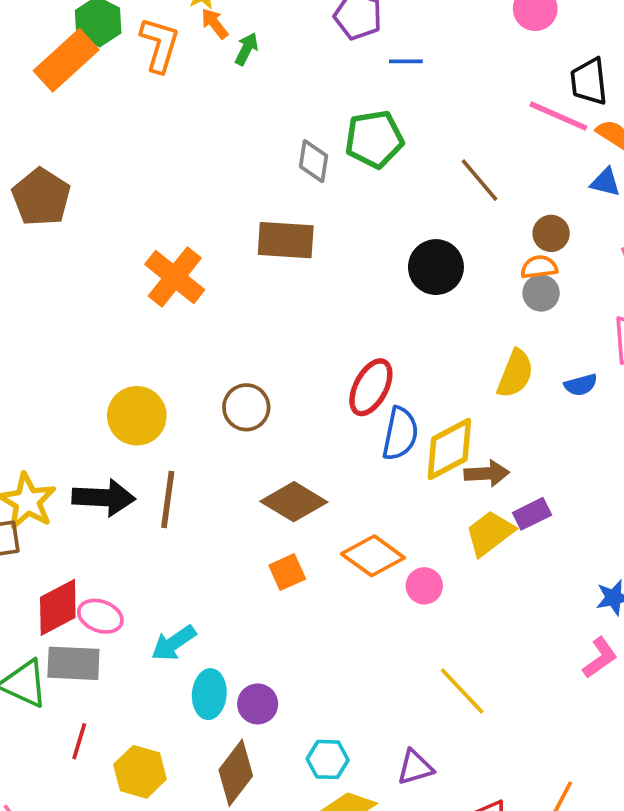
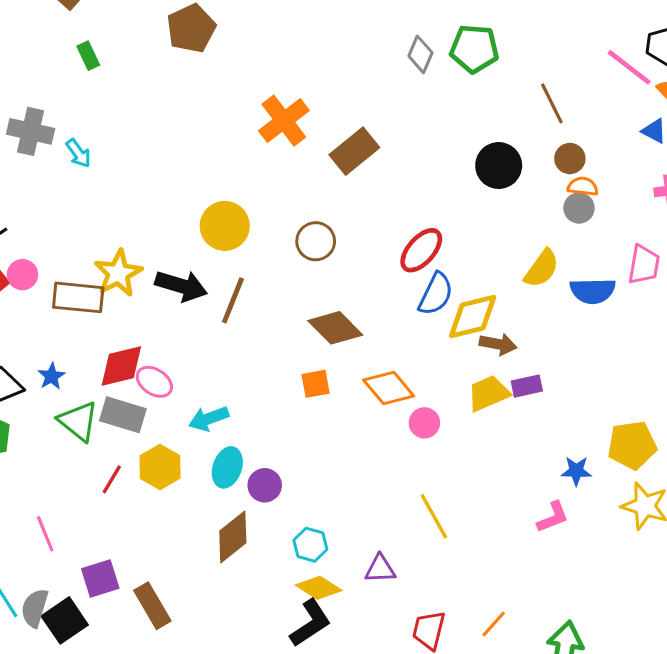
brown circle: (551, 233) -> (570, 159), moved
brown rectangle: (286, 240) -> (354, 151), moved, turned -57
blue semicircle: (581, 385) -> (593, 291), size x1.6
yellow hexagon: (140, 772) -> (160, 467), moved

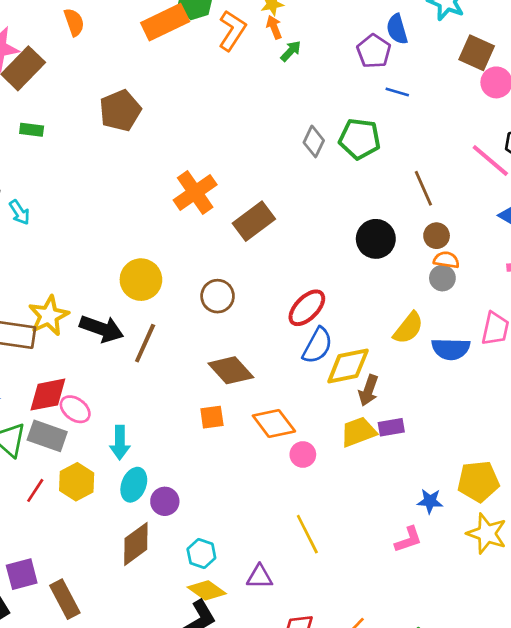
green rectangle: (88, 56) -> (32, 130), turned -60
brown arrow: (498, 344) -> (368, 390), turned 96
cyan arrow: (209, 419) -> (120, 443), turned -72

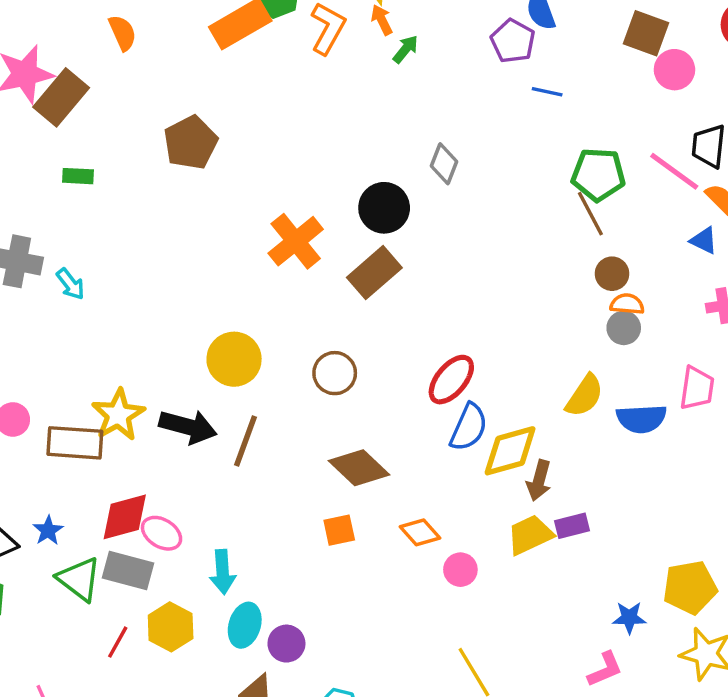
green pentagon: (360, 139) -> (598, 175), moved
black circle: (376, 239) -> (384, 208), moved
orange diamond: (274, 423) -> (420, 532), size x0.7

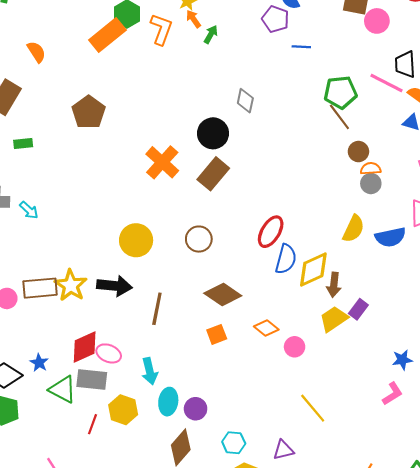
brown line: (246, 441) -> (157, 309), moved
brown rectangle: (75, 443) -> (40, 288), moved
purple rectangle: (572, 526) -> (358, 309), turned -30

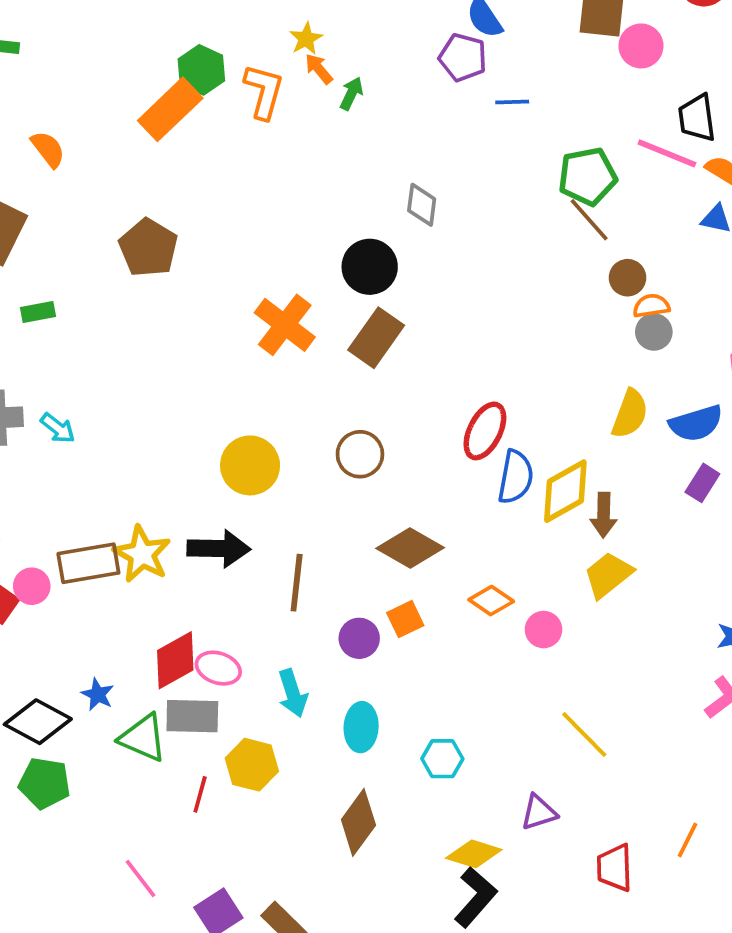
purple rectangle: (358, 309) -> (702, 483), moved
cyan ellipse: (168, 402) -> (361, 727), moved
purple circle: (196, 409) -> (359, 638), moved
cyan hexagon: (234, 443) -> (442, 759), moved

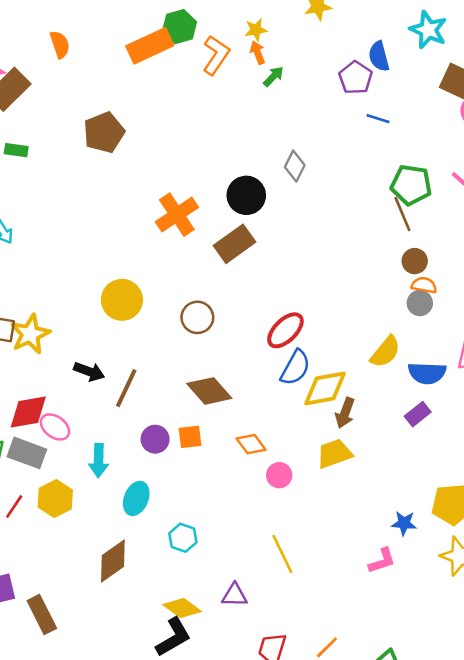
black arrow: (219, 549) -> (89, 371), moved, size x0.7

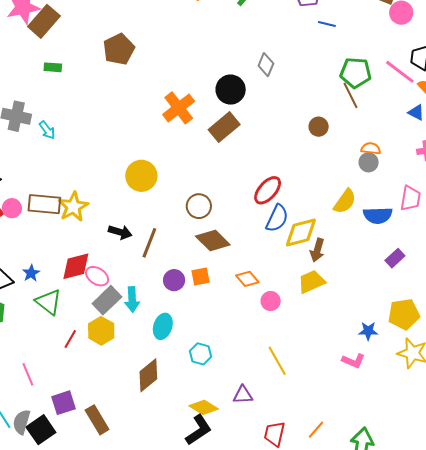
brown circle: (415, 261) -> (319, 127), moved
brown circle: (197, 317) -> (199, 206), moved
purple rectangle: (418, 414) -> (395, 258), moved
gray rectangle: (27, 453) -> (107, 300), moved, turned -60
pink L-shape: (382, 561) -> (353, 361), turned 45

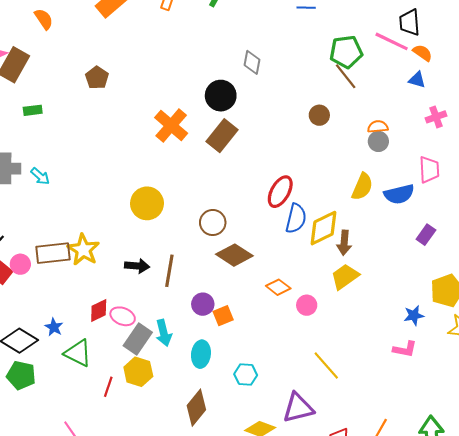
brown pentagon: (119, 49) -> (97, 78), size x0.7
red diamond: (76, 266) -> (99, 311), size x0.7
orange square: (200, 277) -> (223, 316), moved
purple triangle: (243, 395) -> (298, 408), size x1.5

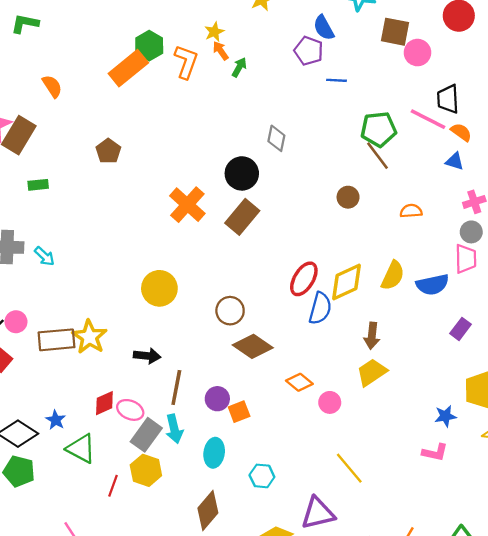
gray circle: (378, 141) -> (471, 232), moved
yellow diamond: (323, 228) -> (346, 282), moved
pink circle: (20, 264) -> (16, 322), moved
brown line: (169, 271) -> (176, 387), moved

